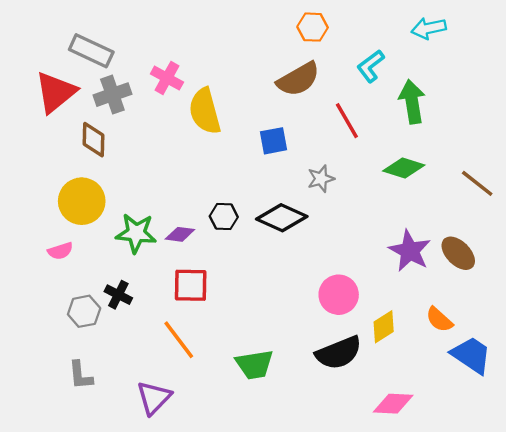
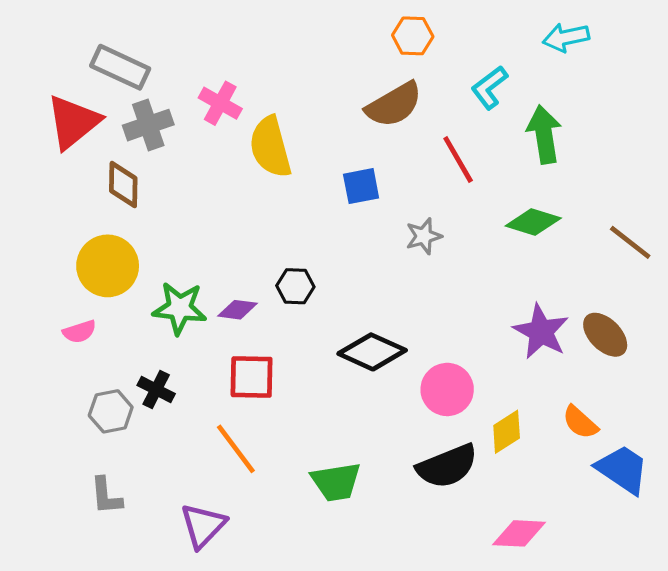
black diamond: (282, 218) -> (372, 352), moved

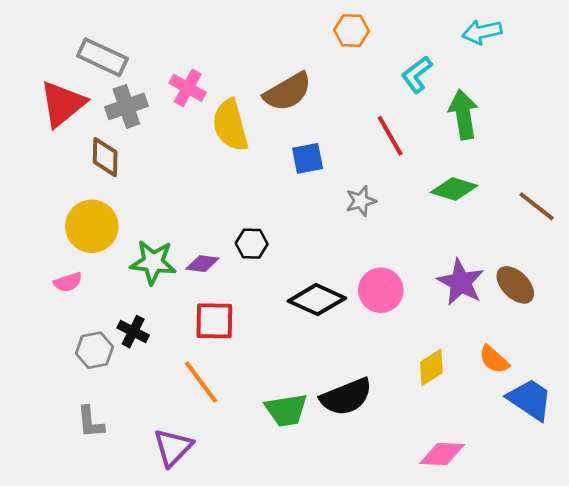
brown semicircle: (394, 105) -> (288, 92), moved
pink circle: (447, 389) -> (381, 290), moved
black semicircle: (447, 466) -> (346, 397), moved

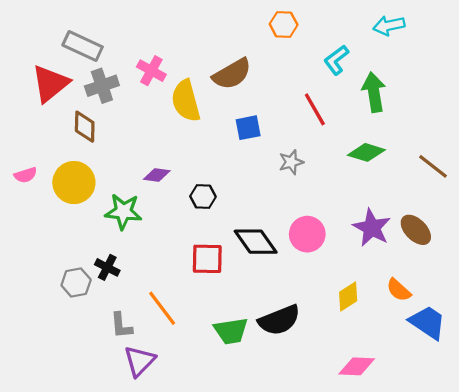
purple diamond: (202, 264) -> (157, 175), moved
pink semicircle: (68, 282) -> (26, 175), moved
black diamond: (317, 300) -> (256, 242), turned 30
red square: (214, 321) -> (207, 259), moved
gray L-shape: (90, 422) -> (121, 326), moved

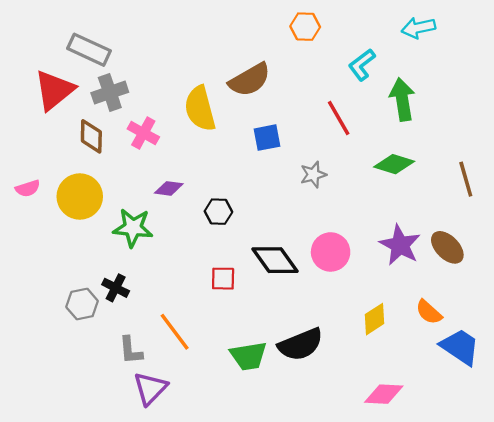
pink cross: (151, 71) -> (143, 133), moved
brown line: (433, 166) -> (466, 179), turned 36
red square: (207, 259) -> (223, 279), size x0.7

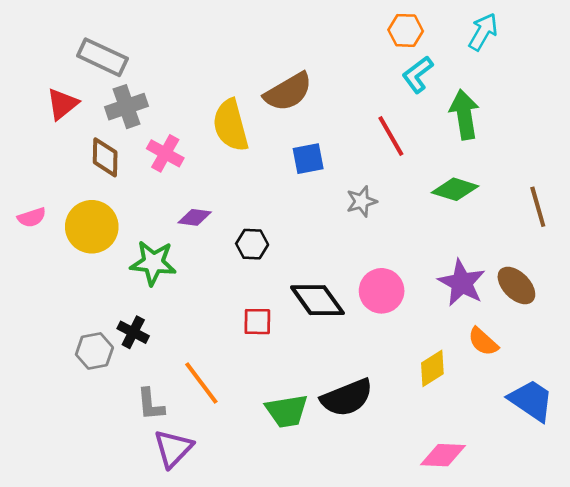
orange hexagon: (305, 27) -> (406, 30), moved
cyan arrow: (418, 28) -> (483, 32), turned 132
red triangle: (54, 90) -> (62, 104), size x0.7
orange semicircle: (429, 312) -> (483, 342), moved

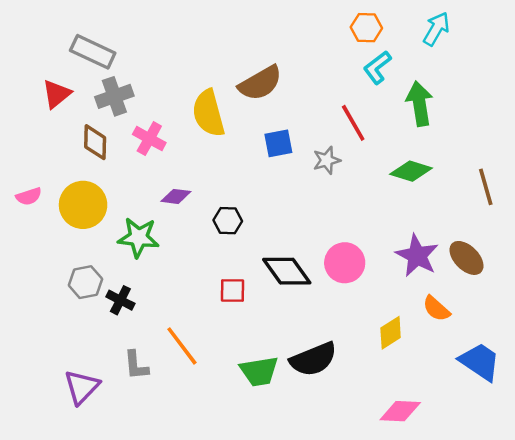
gray star: (362, 201) -> (327, 160), moved
gray hexagon: (94, 351) -> (85, 282), moved
purple triangle: (173, 448) -> (82, 387), moved

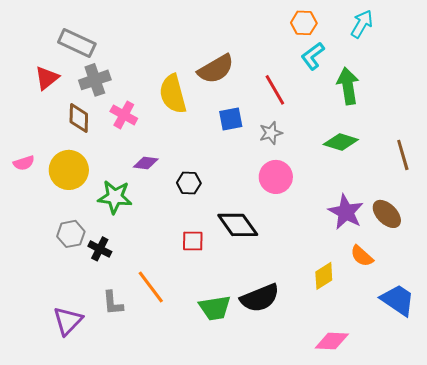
red line: (353, 123) -> (275, 90), moved
pink circle: (345, 263) -> (276, 177), moved

